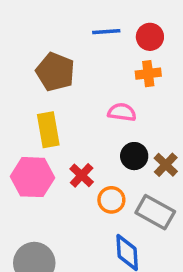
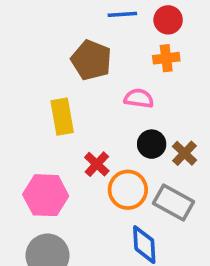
brown pentagon: (55, 72) -> (91, 60), moved
pink hexagon: (33, 177) -> (46, 195), moved
orange circle: (111, 200) -> (128, 190), size x1.4

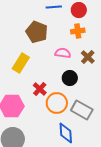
yellow rectangle: (62, 117) -> (21, 63), turned 42
brown cross: (184, 153) -> (88, 57), moved

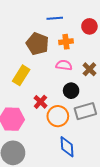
red circle: (79, 10) -> (89, 26), moved
orange cross: (78, 31) -> (66, 42), moved
gray rectangle: (82, 110) -> (85, 111), moved, turned -45

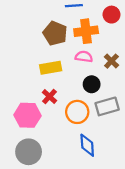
orange cross: (66, 42) -> (86, 31), size x1.5
yellow rectangle: (21, 75) -> (51, 68), moved, turned 48
red cross: (40, 102) -> (50, 96), moved

